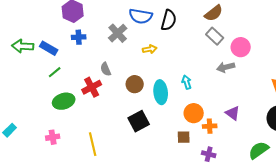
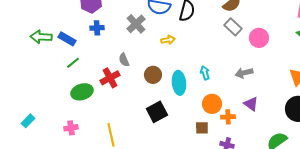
gray arrow: (226, 67) -> (244, 73), moved

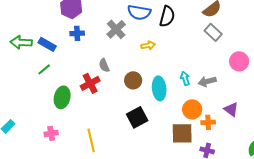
pink circle: (259, 38) -> (239, 61), moved
green line: (73, 63) -> (44, 69), moved
gray arrow: (244, 73) -> (207, 81), moved
green ellipse: (82, 92) -> (62, 97), turned -60
brown square: (202, 128) -> (182, 133), size x1.6

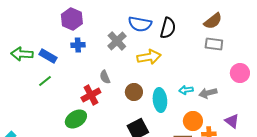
gray rectangle: (213, 32) -> (214, 44), turned -36
yellow arrow: (148, 45) -> (149, 57), size x1.6
cyan arrow: (185, 78) -> (186, 90), turned -80
green ellipse: (62, 97) -> (76, 119), moved, turned 45

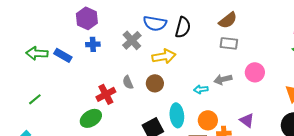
gray semicircle: (105, 77) -> (128, 82), moved
green line: (45, 81) -> (35, 99), moved
brown circle: (134, 92) -> (155, 83), moved
gray arrow: (208, 93) -> (223, 79), moved
cyan ellipse: (160, 100) -> (177, 115), moved

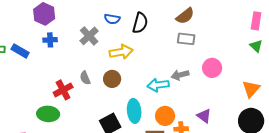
blue semicircle: (155, 23) -> (112, 19), size x0.7
cyan arrow: (201, 89) -> (158, 85), size x1.5
green ellipse: (91, 118) -> (48, 114), turned 35

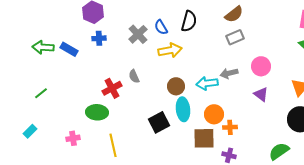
blue semicircle: (112, 19) -> (161, 27), moved, turned 49
gray rectangle: (186, 39) -> (235, 37), turned -30
brown circle: (112, 79) -> (176, 86), moved
purple triangle: (204, 116) -> (261, 94), moved

